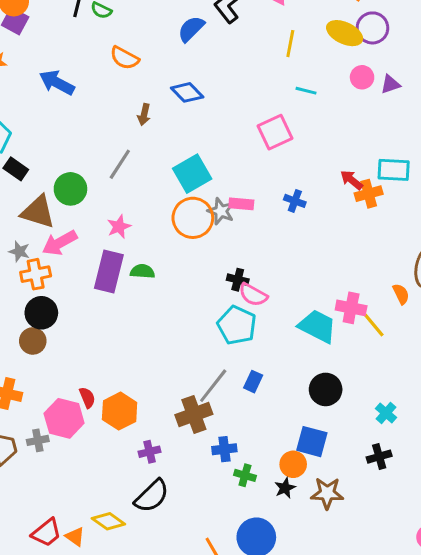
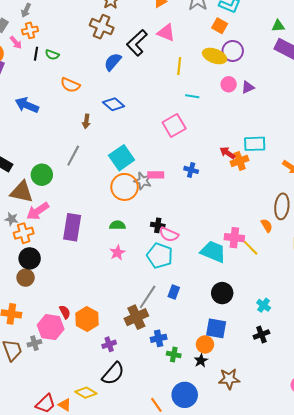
pink star: (119, 227) -> (117, 253), moved
green semicircle: (142, 271) -> (117, 225), moved
brown star: (327, 493) -> (229, 379), moved

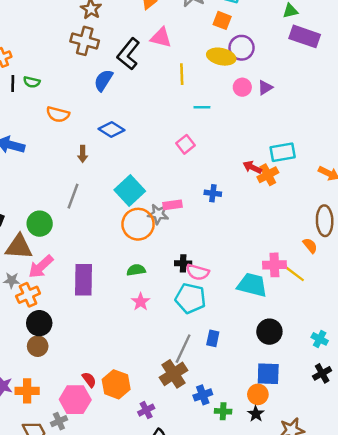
pink square: (174, 126) -> (186, 144), size x0.7

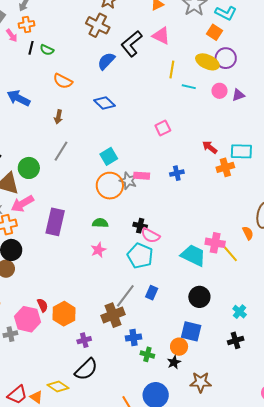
cyan line: (202, 107) -> (189, 87), moved
brown arrow: (83, 154) -> (58, 117), moved
red arrow: (252, 167) -> (210, 147), moved
cyan square: (130, 191) -> (109, 156), size x0.7
blue cross: (213, 193) -> (177, 173), turned -32

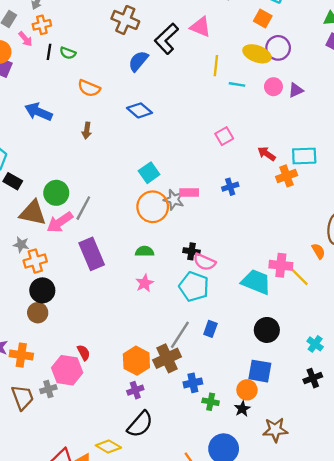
pink square: (163, 128) -> (224, 136), moved
gray line: (61, 151) -> (83, 208), moved
pink arrow: (22, 204) -> (60, 222), moved
purple rectangle: (55, 222) -> (92, 254), turned -32
orange hexagon: (64, 314) -> (136, 361), moved

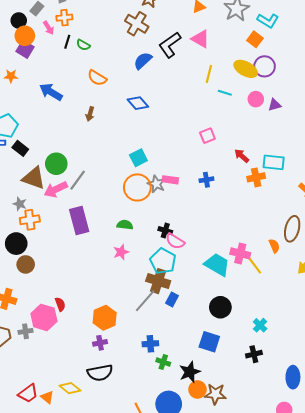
black circle: (42, 290) -> (16, 244), moved
brown cross: (167, 358) -> (158, 281), moved, turned 35
orange circle: (247, 390) -> (197, 389), moved
black star: (242, 409) -> (190, 372), size x1.5
black semicircle: (140, 424) -> (100, 373), turned 30

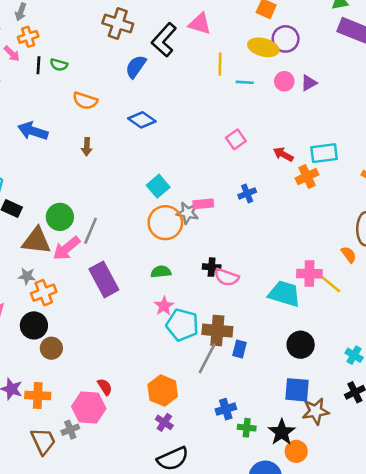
cyan pentagon: (163, 261) -> (182, 325), moved
purple cross: (100, 343) -> (164, 422), turned -32
brown star: (215, 394) -> (316, 411), moved

